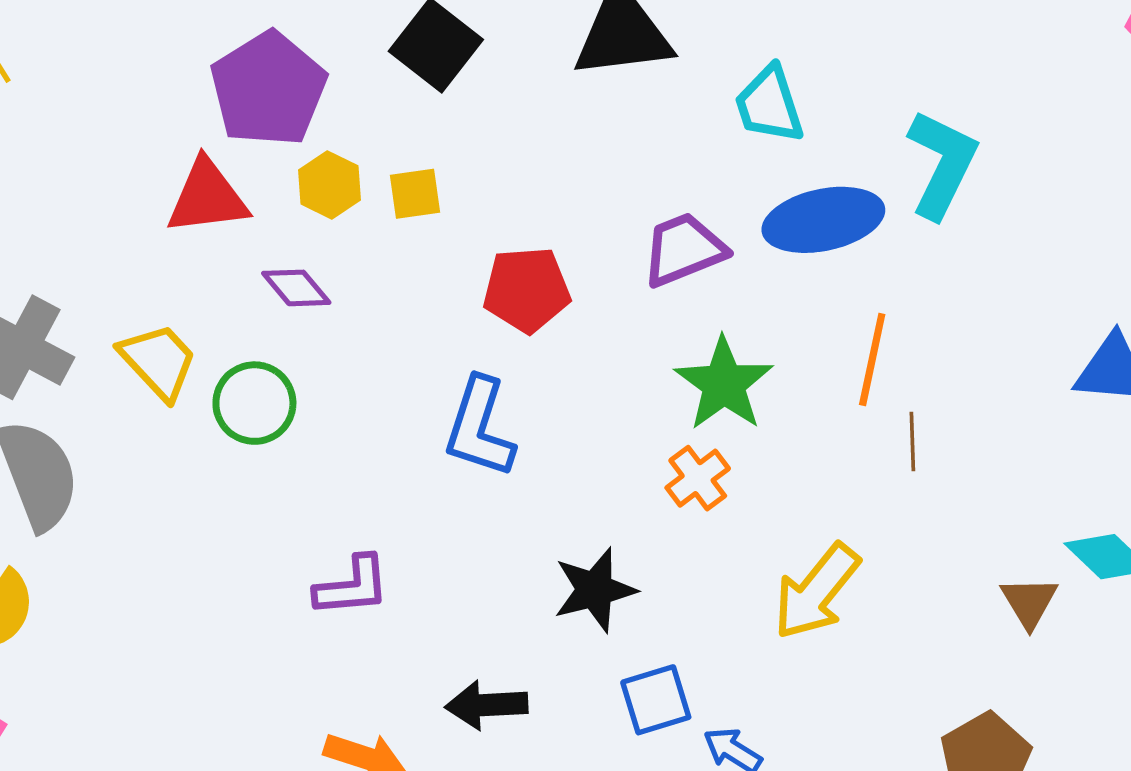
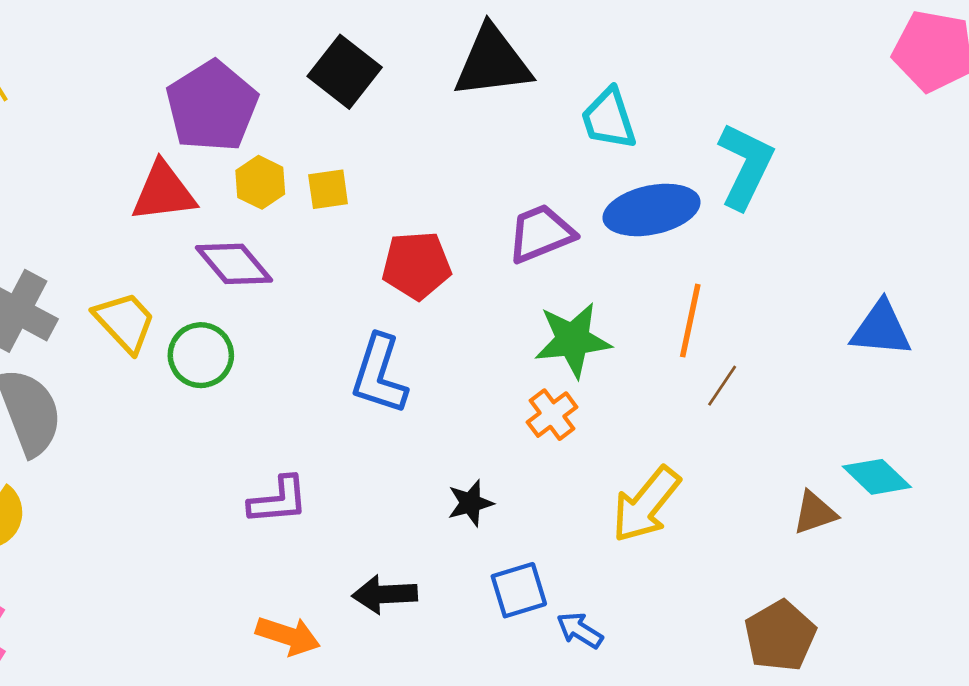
purple diamond: (296, 288) -> (234, 264), size x1.4
green star: (724, 384) -> (573, 340), turned 30
brown line: (912, 441) -> (722, 386), turned 36
black star: (595, 590) -> (470, 503), size x0.7
brown triangle: (1029, 602) -> (815, 513), turned 42

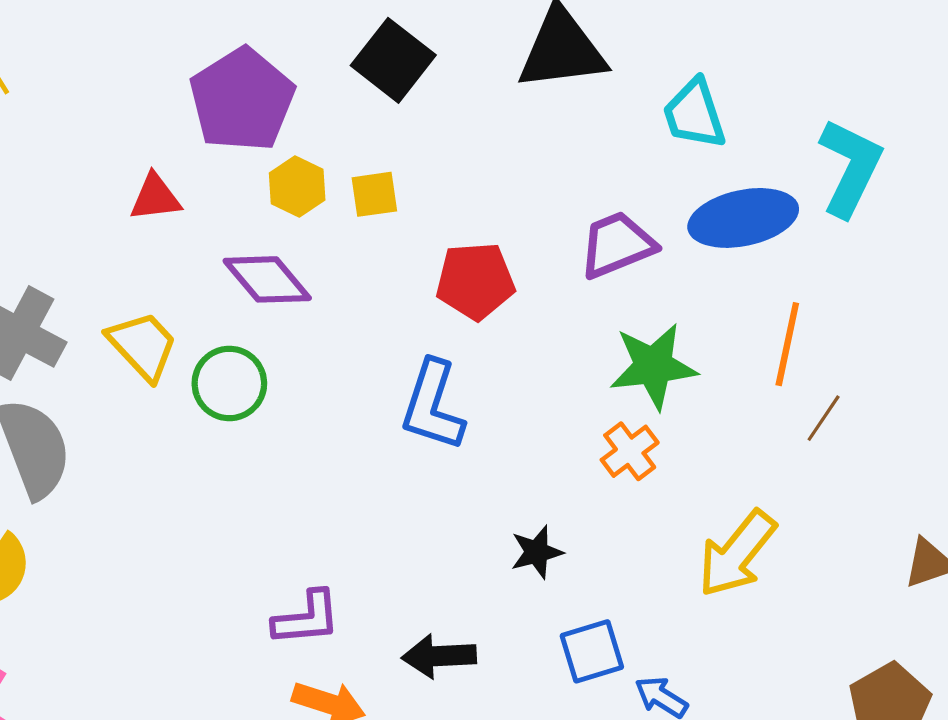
red triangle: (164, 192) -> (155, 197), moved, size x0.7
purple L-shape: (278, 500) -> (307, 618), moved

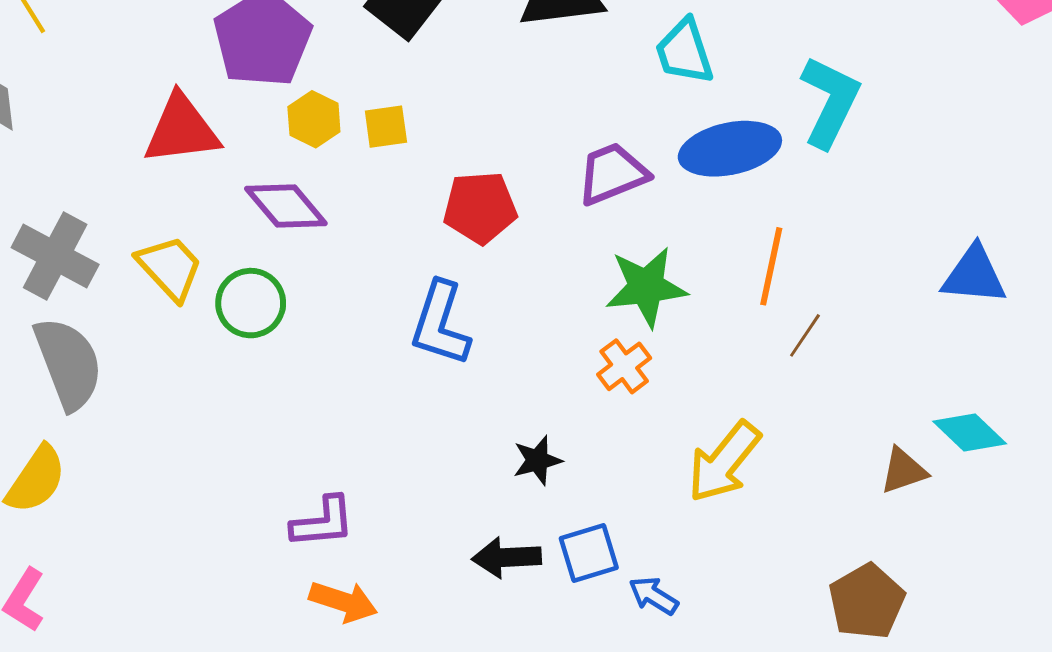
red triangle: (155, 197) -> (182, 130), size x1.6
black arrow: (439, 656) -> (506, 557), moved

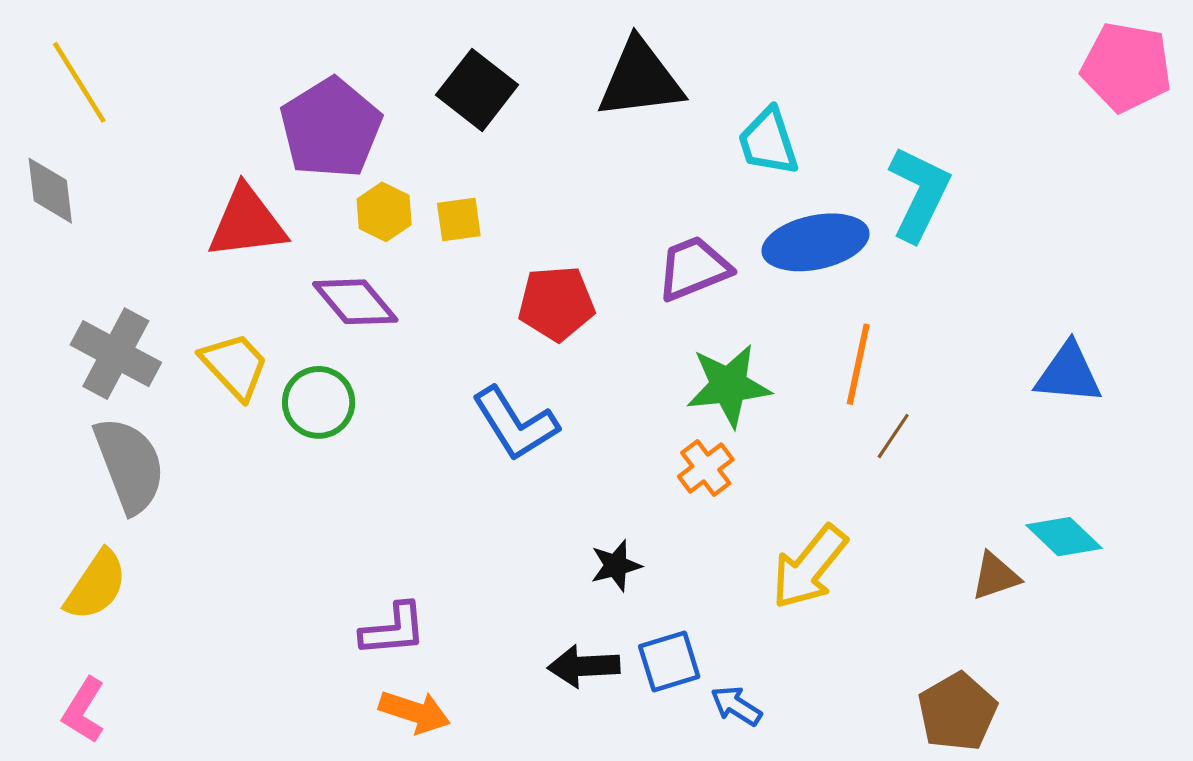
blue L-shape: (440, 324) -> (515, 424), turned -50

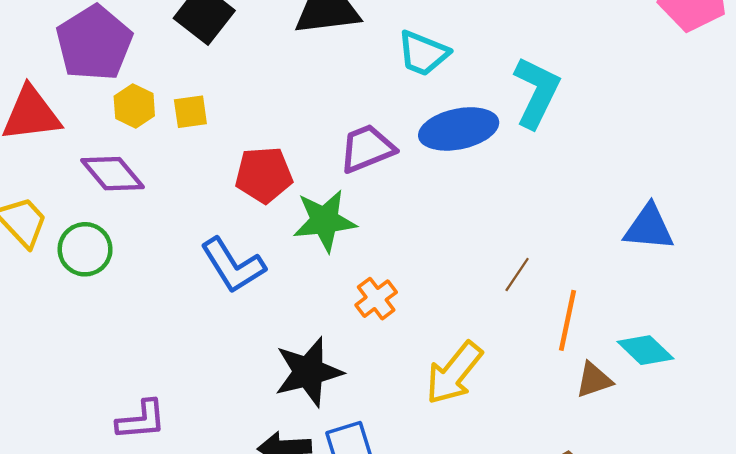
cyan trapezoid: (768, 142) -> (423, 53), turned -50
orange line: (858, 364) -> (567, 320), moved
green star: (729, 386) -> (325, 221), moved
black star: (616, 566) -> (308, 372), size x1.8

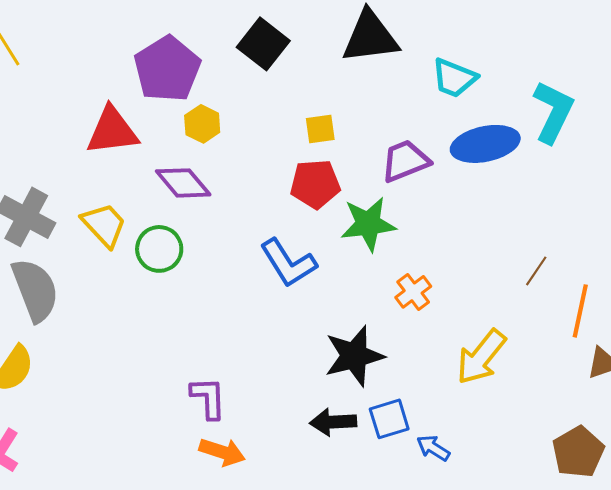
yellow square: (190, 112) -> (320, 129), moved
purple L-shape: (141, 420) -> (208, 398), turned -87

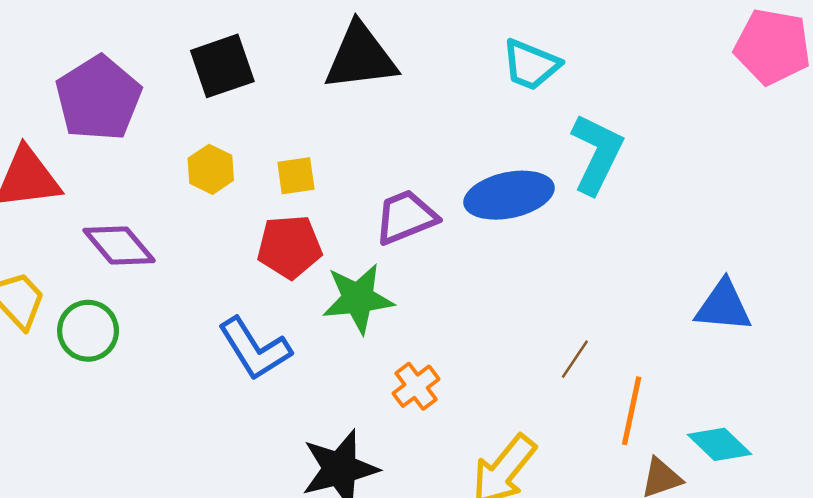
black square: (263, 44) -> (222, 66), turned 33
cyan trapezoid: (454, 78) -> (531, 65), moved
yellow hexagon: (202, 124) -> (211, 169), moved

